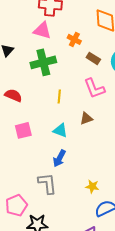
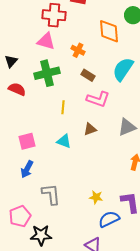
brown rectangle: (93, 58) -> (88, 75), moved
pink L-shape: (94, 88) -> (98, 99), turned -50
red semicircle: (13, 95) -> (17, 89), moved
blue arrow: (59, 158) -> (27, 169), moved

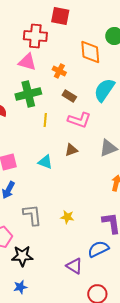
yellow line: (63, 107) -> (45, 120), moved
yellow star: (96, 197) -> (67, 217), moved
blue semicircle: (109, 219) -> (98, 249), moved

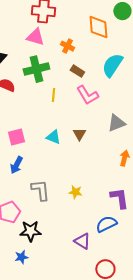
pink L-shape: (79, 120) -> (87, 95), turned 40
brown triangle: (71, 150) -> (79, 134), moved, turned -40
blue star: (20, 287) -> (21, 257), moved

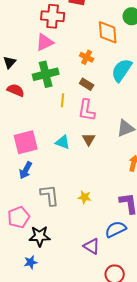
pink triangle: (35, 37) -> (45, 42), turned -42
orange cross: (67, 46) -> (87, 57), moved
brown rectangle: (77, 71) -> (87, 84), moved
pink L-shape: (87, 95) -> (87, 110), moved, turned 40
pink square: (16, 137) -> (26, 142), size x1.4

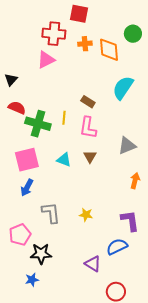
orange cross: (87, 57) -> (85, 44), moved, turned -32
green cross: (46, 74) -> (38, 124), moved, turned 30

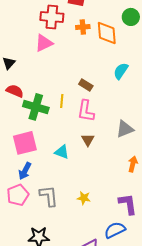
cyan semicircle: (123, 88) -> (121, 71), size x0.7
cyan triangle: (64, 160) -> (62, 152), moved
pink pentagon: (20, 235) -> (18, 195), moved

